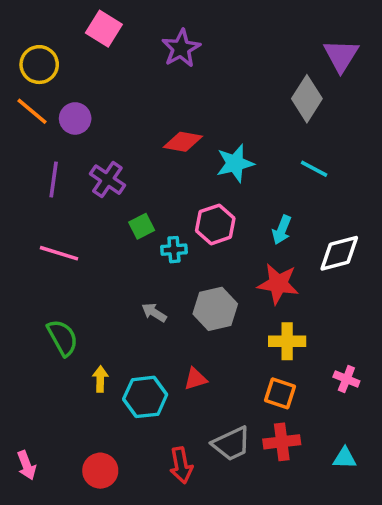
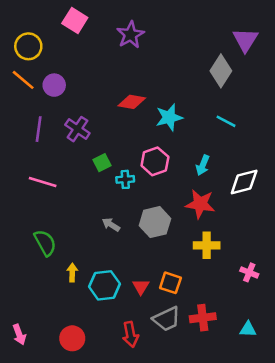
red triangle: (195, 379) -> (141, 287), moved, turned -42
orange square: (280, 393) -> (170, 283), moved

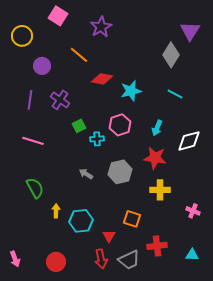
orange line: (23, 80) -> (79, 55), moved
red triangle: (141, 287) -> (109, 236), moved
gray trapezoid: (167, 319) -> (129, 260), moved

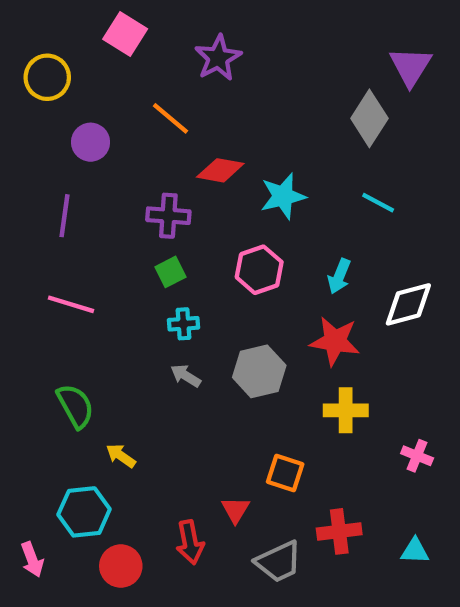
purple cross: (60, 100) -> (168, 216), moved, turned -30
cyan cross: (97, 139) -> (184, 324), moved
yellow arrow: (56, 211) -> (121, 456), turned -56
cyan hexagon: (81, 221) -> (84, 512), moved
red arrow: (101, 259) -> (190, 542), moved

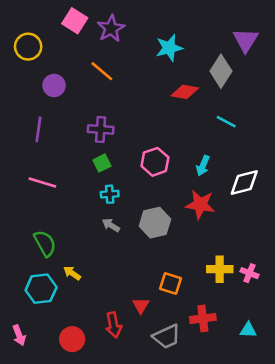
purple star: (218, 58) -> (111, 28), moved
red diamond: (220, 170) -> (185, 92), moved
cyan star: (283, 196) -> (169, 48), moved
yellow cross: (346, 410) -> (220, 269), moved
cyan hexagon: (84, 512) -> (41, 289), moved

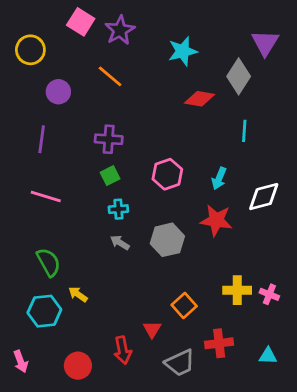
cyan line: (226, 122) -> (244, 131), turned 66
orange square: (171, 283) -> (184, 306), turned 30

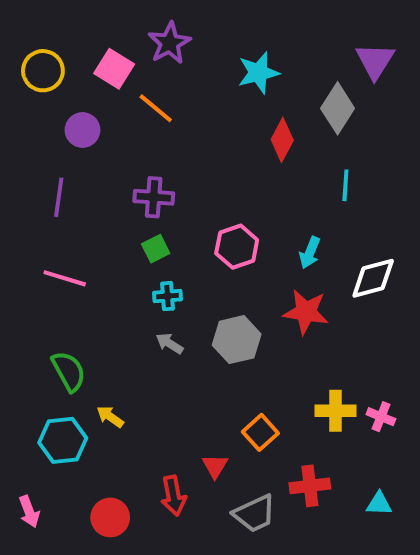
pink square: (81, 22) -> (114, 69), moved
red diamond: (200, 99) -> (282, 140), turned -72

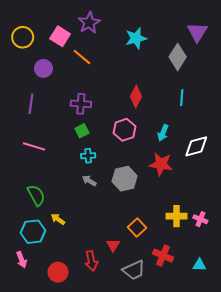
red diamond: (282, 140) -> (136, 97), moved
red cross: (310, 486) -> (163, 256), turned 30
pink arrow: (29, 512) -> (22, 260), moved

